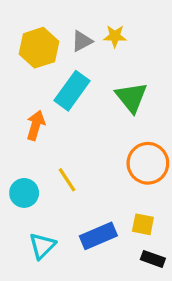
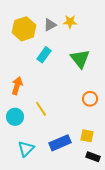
cyan rectangle: (72, 91) -> (44, 55), size x0.7
orange arrow: (36, 125) -> (17, 86), moved
orange circle: (148, 163) -> (90, 99), size x0.6

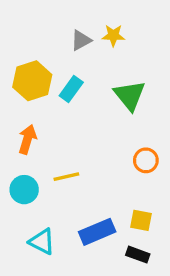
yellow hexagon: (24, 29) -> (32, 81), moved
yellow line: (41, 109) -> (66, 177), turned -70
cyan triangle: (26, 149) -> (42, 242), turned -48
black rectangle: (93, 157) -> (138, 255), moved

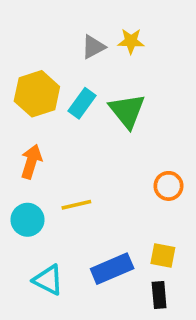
green triangle: (130, 95) -> (127, 111), moved
black rectangle: (138, 255) -> (159, 295), turned 65

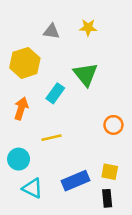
gray triangle: (93, 47) -> (51, 31), moved, turned 36
cyan rectangle: (82, 103) -> (55, 93), moved
cyan circle: (28, 220) -> (19, 159), moved

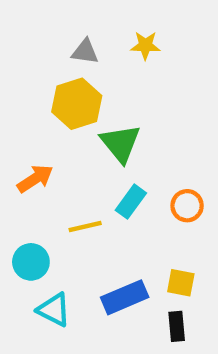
yellow hexagon: (25, 63) -> (77, 104), moved
green triangle: (86, 74) -> (120, 143), moved
cyan rectangle: (55, 93) -> (131, 202), moved
orange arrow: (21, 108) -> (35, 179), turned 40

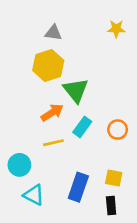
yellow star: (145, 45) -> (116, 29), moved
orange arrow: (35, 179) -> (52, 113), moved
blue rectangle: (125, 297) -> (78, 187), turned -48

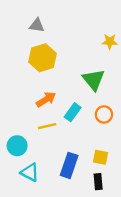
yellow star: (116, 29) -> (110, 42), moved
gray triangle: (53, 33) -> (37, 25), moved
green triangle: (76, 90) -> (93, 80), moved

